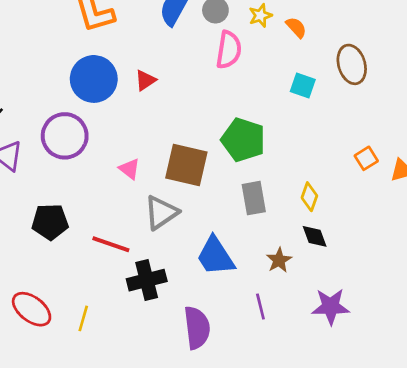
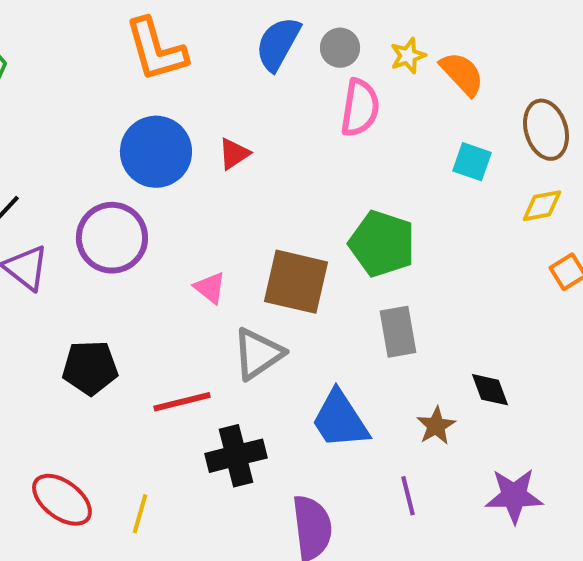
orange semicircle: (296, 27) -> (462, 74), size x1.4
yellow diamond: (309, 197) -> (542, 206), moved, turned 60
red line: (111, 244) -> (182, 402), turned -33

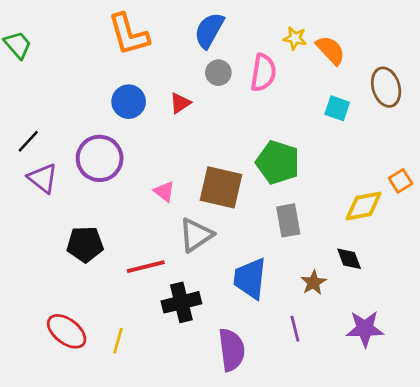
gray circle: (340, 48) -> (218, 73), moved
yellow star: (408, 56) -> (295, 38), turned 30
blue circle: (156, 152) -> (129, 102), size x0.7
yellow diamond: (542, 206) -> (364, 206), moved, size x1.4
blue trapezoid: (340, 420) -> (250, 279), turned 39

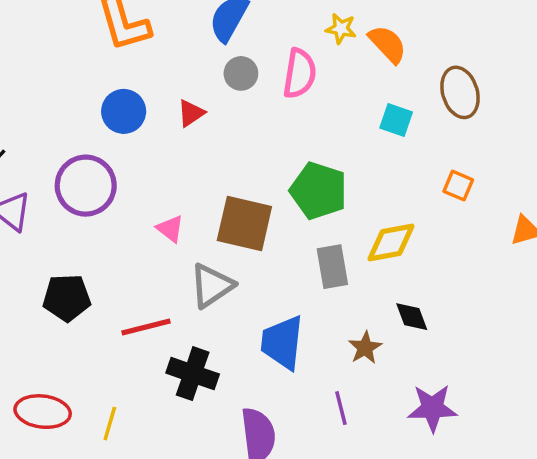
orange square: (401, 181) -> (458, 186), moved, turned -35
yellow diamond: (364, 206) -> (391, 242), moved
black cross: (181, 302) -> (193, 374), turned 33
red ellipse: (67, 331) -> (43, 412), turned -30

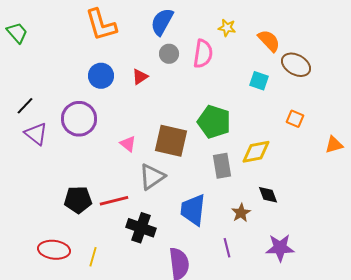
orange semicircle: (388, 44) -> (269, 41), moved
brown ellipse: (460, 92) -> (296, 65), turned -44
black pentagon: (67, 298) -> (78, 200), moved

